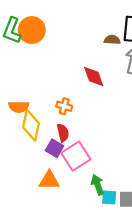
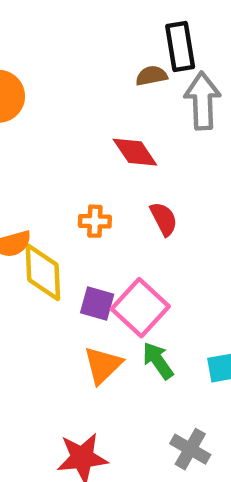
red semicircle: (63, 133) -> (164, 219), moved
orange triangle: (49, 180) -> (103, 365), turned -30
green arrow: (98, 185) -> (158, 361), moved

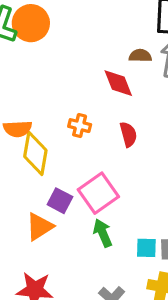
brown semicircle: (151, 76) -> (140, 56), moved
purple square: (97, 304) -> (60, 201), moved
orange triangle: (103, 365) -> (40, 227), moved

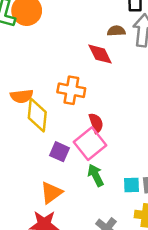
orange cross: (80, 126) -> (71, 90), size x1.5
red semicircle: (128, 134) -> (96, 123), moved
orange triangle: (40, 227) -> (51, 193), moved

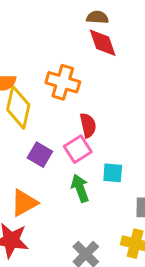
brown semicircle: (116, 31) -> (97, 17), moved
pink square: (90, 144) -> (78, 149), size x0.7
cyan square: (131, 185) -> (113, 173), moved

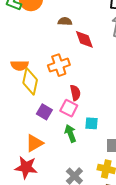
brown semicircle: (97, 17) -> (65, 21), moved
orange cross: (63, 82) -> (59, 65), turned -35
pink square: (78, 149) -> (69, 108), turned -30

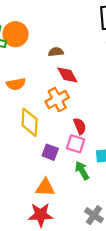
red diamond: (84, 39) -> (67, 75), moved
orange semicircle: (20, 65) -> (16, 84), moved
orange triangle: (34, 143) -> (45, 187), turned 42

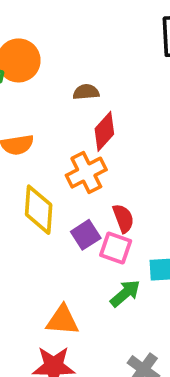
red diamond: (67, 75) -> (104, 131), turned 70
purple square: (50, 152) -> (86, 235), moved, turned 35
green arrow: (82, 170) -> (125, 293), turned 78

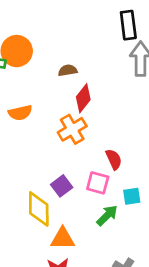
yellow diamond: (39, 210) -> (39, 209), moved
red semicircle: (123, 218) -> (114, 159), moved
purple square: (86, 235) -> (62, 186), moved

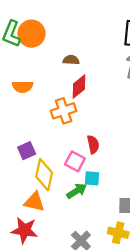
purple square: (62, 186) -> (27, 151), moved
cyan square: (132, 196) -> (92, 178), moved
yellow diamond: (39, 209) -> (44, 175), moved

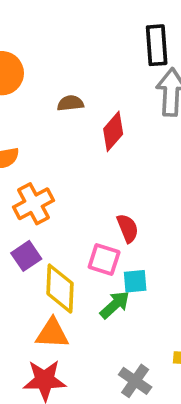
red diamond: (79, 87) -> (113, 131), moved
orange cross: (64, 111) -> (33, 204), moved

